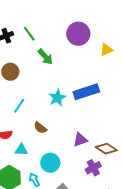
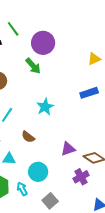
green line: (29, 34) -> (13, 29), moved
purple circle: (78, 34) -> (43, 43), moved
blue rectangle: (86, 92) -> (89, 93), moved, size x0.7

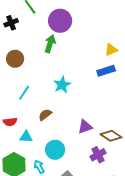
yellow triangle: (94, 59) -> (111, 50), moved
green arrow: (33, 66) -> (50, 44), turned -120
brown semicircle: (28, 137) -> (45, 115), turned 104

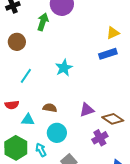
green arrow: (50, 44) -> (43, 22), moved
brown semicircle: (45, 115) -> (50, 108), moved, turned 48

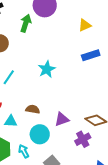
yellow triangle: (113, 33) -> (85, 25), moved
purple triangle: (87, 110) -> (62, 119), moved

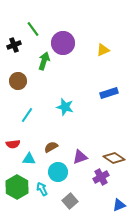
yellow triangle: (85, 25) -> (103, 50), moved
cyan star: (47, 69) -> (65, 107), turned -30
brown semicircle: (33, 109) -> (51, 147), turned -40

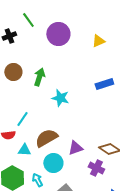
green arrow: (44, 61) -> (39, 77), moved
cyan line: (27, 115) -> (22, 119), moved
brown semicircle: (51, 147) -> (46, 138), size x1.6
purple cross: (101, 177) -> (96, 168), turned -35

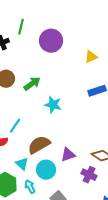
green line: (28, 20) -> (21, 27), turned 49
yellow triangle: (98, 41) -> (91, 57), moved
green arrow: (39, 77) -> (32, 84), turned 36
cyan triangle: (24, 150) -> (22, 164), moved, turned 40

